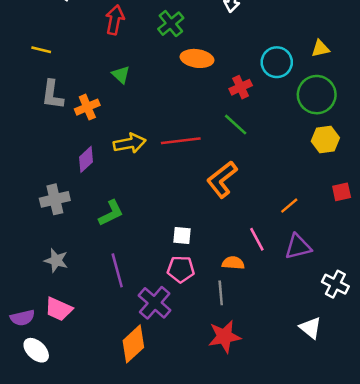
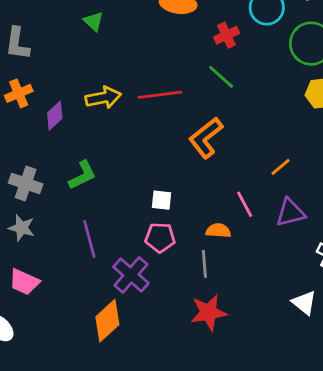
orange cross: (87, 107) -> (19, 93), moved
gray cross: (55, 199) -> (26, 183), moved, turned 32

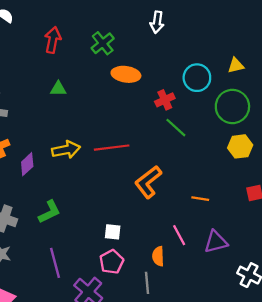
green triangle: (94, 21) -> (58, 89), turned -42
green line: (221, 77) -> (176, 128), moved
orange line: (281, 167) -> (200, 199), moved, turned 49
orange semicircle: (218, 231) -> (158, 256), turned -96
pink pentagon: (160, 238) -> (112, 262), turned -30

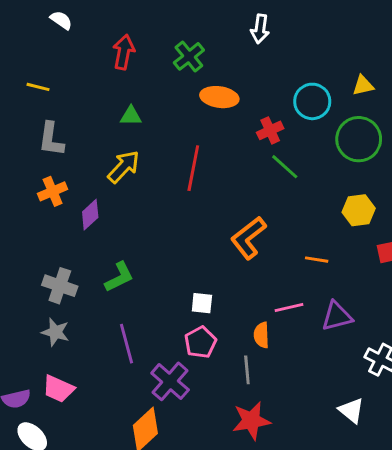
yellow hexagon: (240, 146) -> (359, 210), moved
red line: (112, 148) -> (193, 168), moved, turned -72
yellow arrow: (66, 150) -> (124, 167), moved, turned -36
pink line: (179, 235) -> (289, 307), turned -75

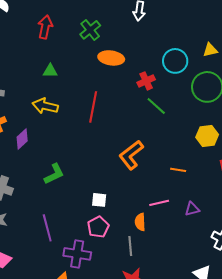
yellow arrow: (124, 167) -> (45, 106), turned -120
green L-shape: (119, 277) -> (54, 174), moved
purple triangle: (337, 316) -> (192, 209), size x0.7
purple cross: (170, 381) -> (77, 254), turned -32

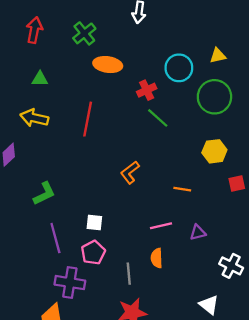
orange L-shape: (131, 155) -> (130, 172), size x0.7
orange semicircle: (140, 222) -> (157, 258), moved
purple line: (47, 228) -> (55, 238), moved

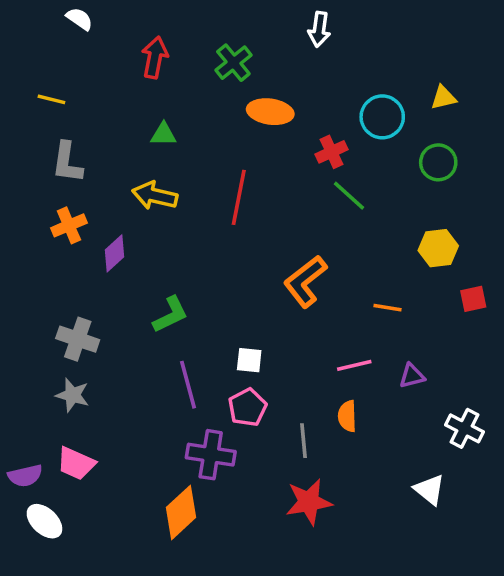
green circle: (214, 97) -> (438, 162), size x0.7
orange L-shape: (130, 172) -> (305, 281), size x1.4

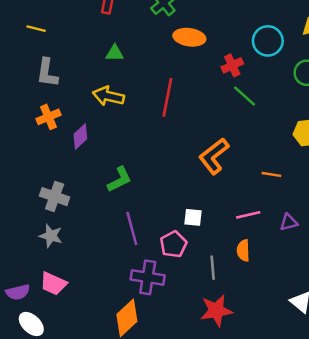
white square: (249, 360) -> (193, 217), moved

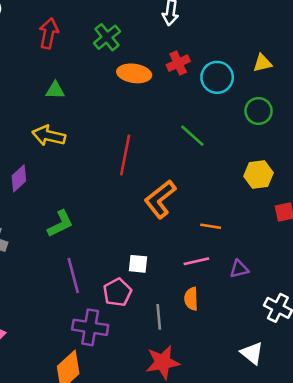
red cross: (232, 65) -> (178, 63), moved
red line: (167, 97) -> (125, 155), moved
orange line: (271, 174) -> (211, 226), moved

